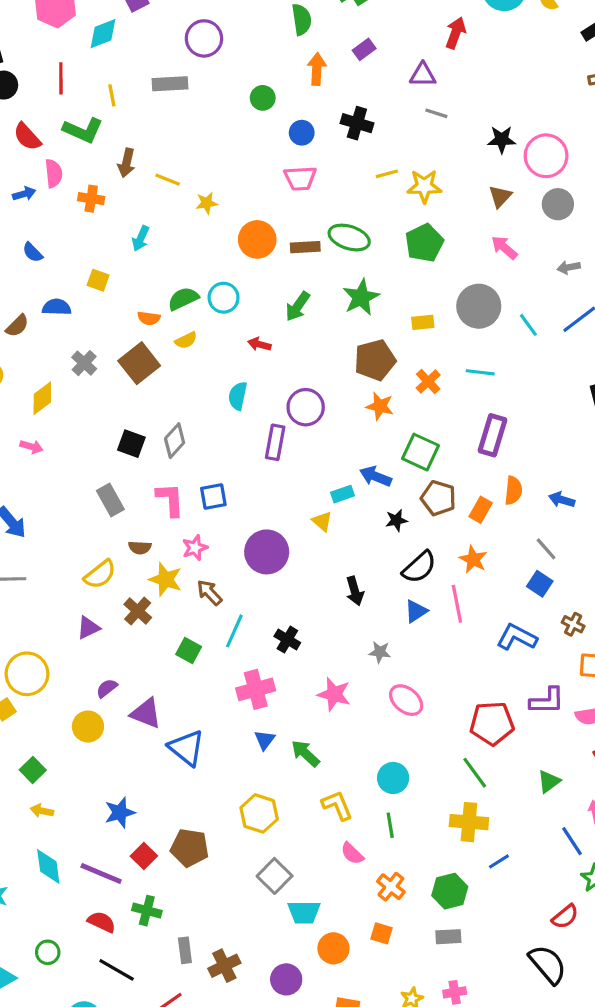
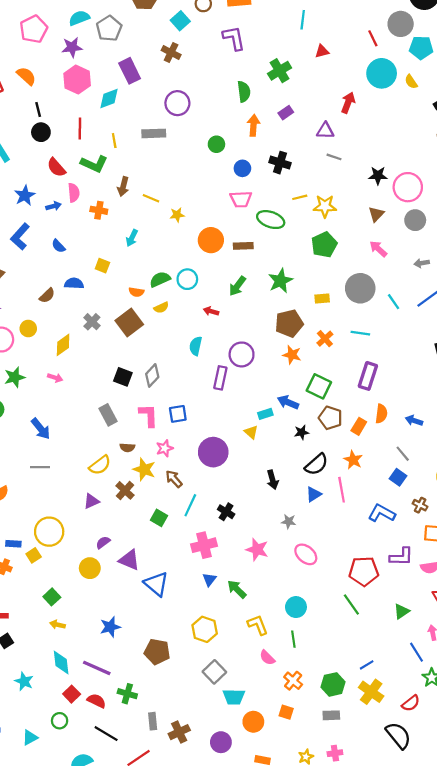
green ellipse: (349, 238) -> (271, 220), moved
yellow cross: (469, 822) -> (371, 692), moved, turned 30
red square: (144, 856) -> (72, 694), moved

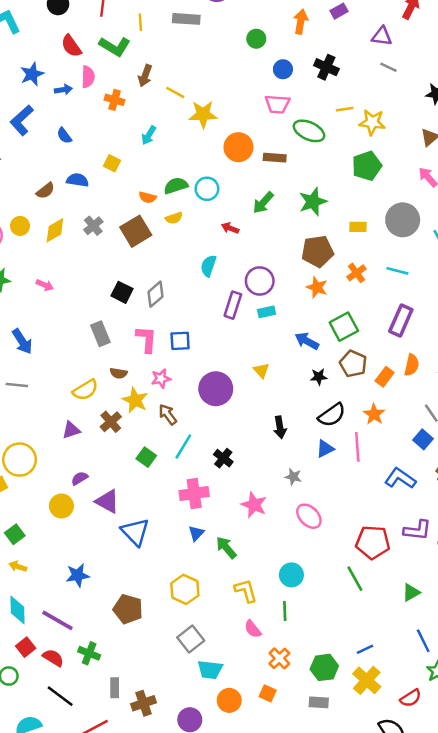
yellow star: (177, 215) -> (203, 114), size x1.6
yellow diamond: (63, 345) -> (55, 230), moved
green square: (319, 386) -> (344, 327), turned 30
cyan rectangle: (265, 414) -> (266, 312), moved

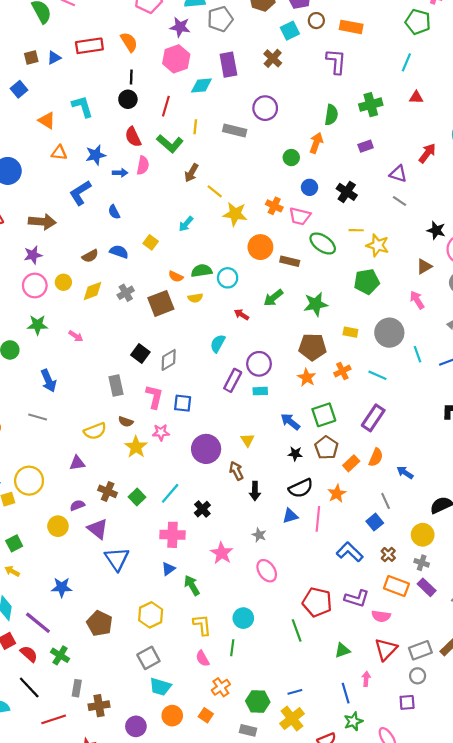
orange arrow: (301, 22) -> (316, 143), moved
orange cross: (115, 100) -> (274, 206), moved
brown arrow: (168, 414) -> (236, 471), moved
brown cross: (111, 422) -> (108, 491), moved, turned -36

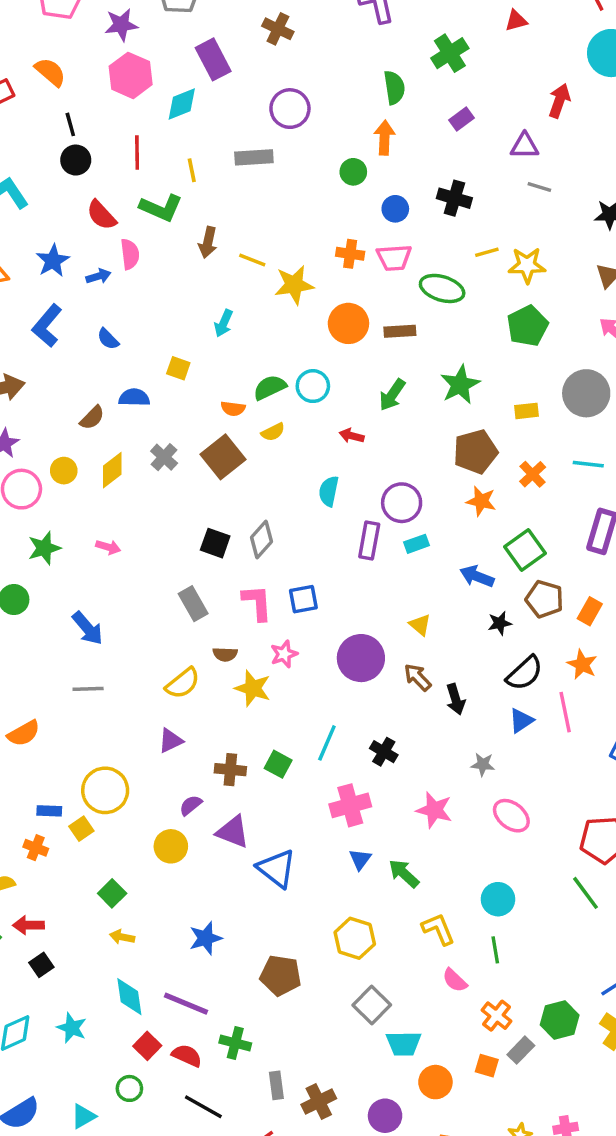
gray rectangle: (248, 730) -> (521, 1050), moved, turned -42

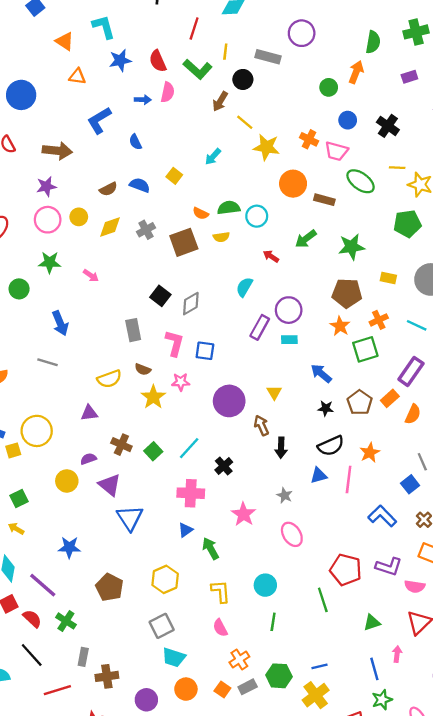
black circle: (76, 160) -> (243, 79), moved
blue star: (53, 261) -> (120, 60), moved
green square: (525, 550) -> (365, 349), moved
orange rectangle: (590, 611) -> (390, 398), moved
green line: (495, 950) -> (273, 622), moved

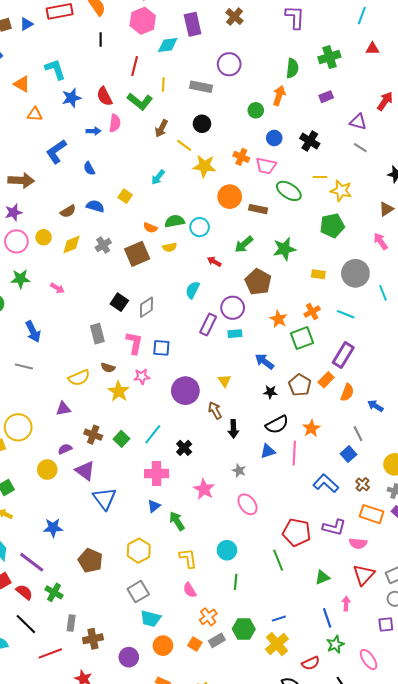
black circle: (243, 79) -> (202, 124), moved
brown pentagon: (347, 293) -> (258, 282), moved, turned 30

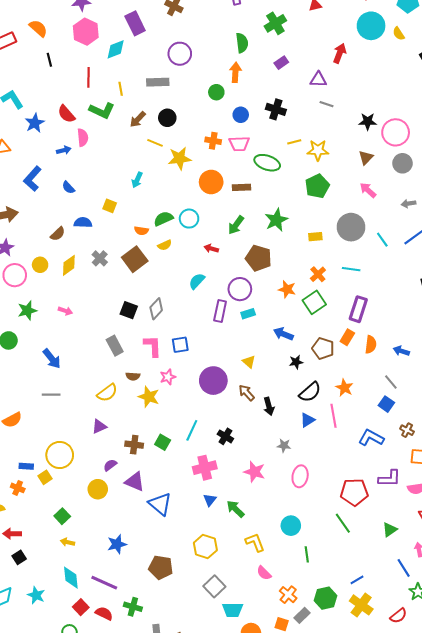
brown arrow: (161, 128) -> (138, 119), moved, turned 30
cyan semicircle: (193, 290) -> (197, 281), turned 30
pink ellipse: (247, 504) -> (300, 476), turned 60

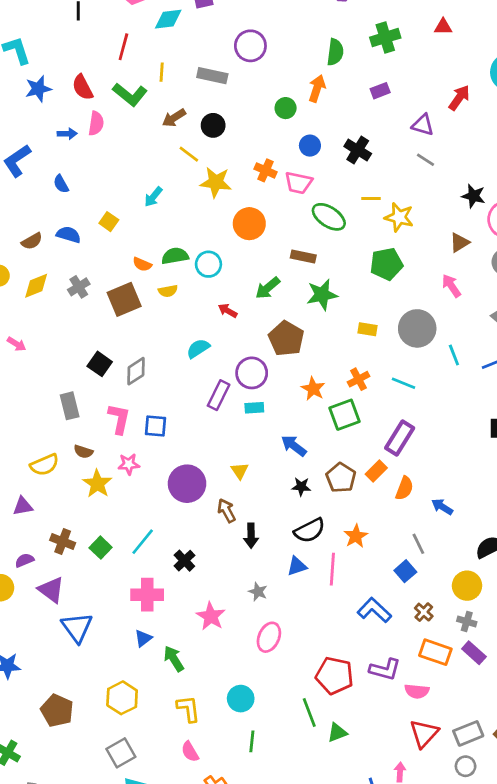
brown rectangle: (242, 187) -> (303, 256), moved
green triangle: (390, 530) -> (337, 733), moved

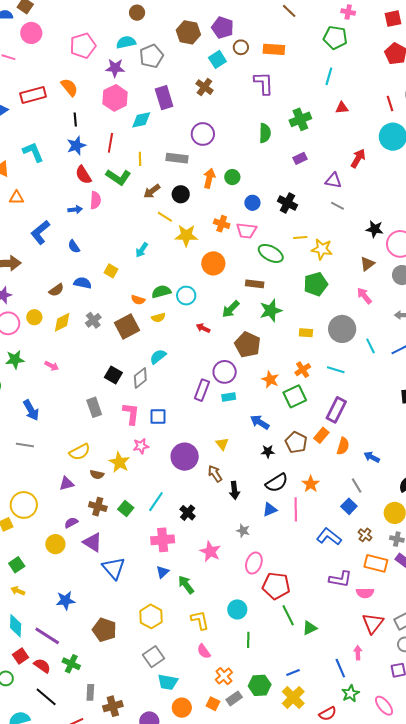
orange arrow: (317, 88) -> (209, 178), moved
blue star: (38, 89) -> (76, 146), moved
cyan semicircle: (198, 348) -> (158, 357), moved
brown semicircle: (83, 452) -> (97, 475), moved
red pentagon: (335, 676) -> (276, 586), moved

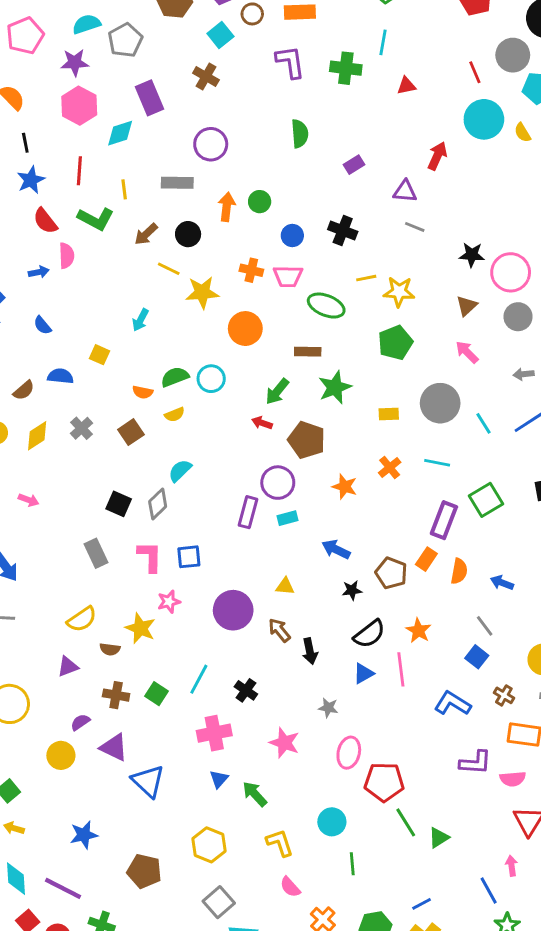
green cross: (300, 119) -> (346, 68), moved, turned 35
brown square: (127, 326) -> (131, 432), size x0.7
red arrow: (203, 328) -> (262, 423), moved
green square: (295, 396) -> (486, 500), moved
yellow triangle: (222, 444) -> (285, 586), turned -40

